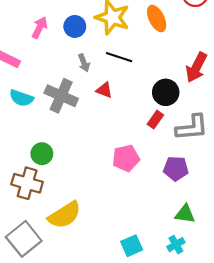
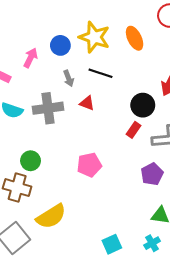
pink arrow: (40, 28) -> (31, 58), moved
gray cross: (61, 96) -> (48, 108), turned -32
pink pentagon: (126, 158) -> (89, 165), moved
purple pentagon: (176, 168) -> (152, 174), turned -30

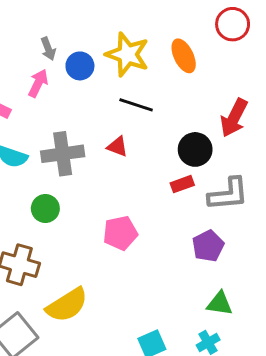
gray arrow: (69, 78) -> (48, 49), moved
red rectangle: (133, 130) -> (182, 184), turned 35
green circle: (31, 161) -> (45, 209), moved

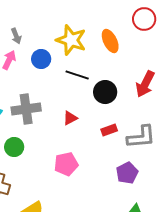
blue circle: (80, 66) -> (41, 59), moved
red triangle: (117, 147) -> (70, 118), moved, turned -49
black circle: (195, 149) -> (105, 92), moved

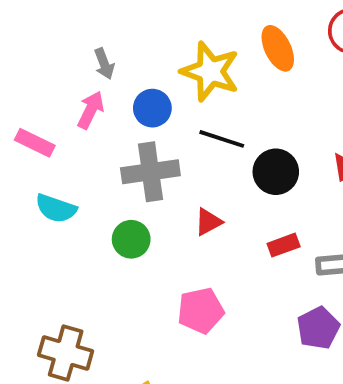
orange ellipse: (110, 41) -> (278, 48), moved
gray cross: (26, 109) -> (150, 172), moved
green circle: (14, 147) -> (131, 239), moved

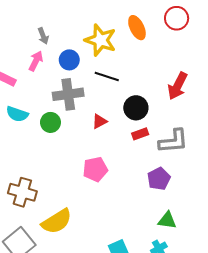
black circle: (276, 172) -> (136, 108), moved
green circle: (131, 239) -> (50, 122), moved

